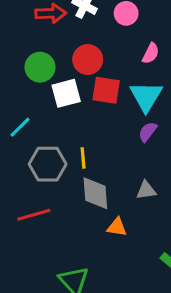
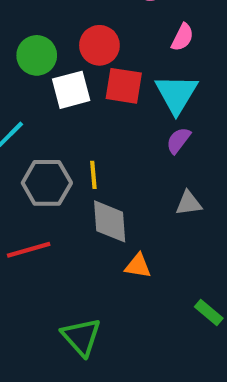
gray triangle: (146, 190) -> (189, 203), moved

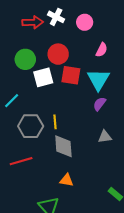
orange triangle: (138, 266) -> (67, 180), moved

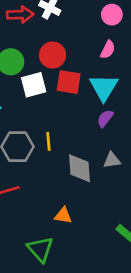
pink circle: (85, 22) -> (112, 15), moved
gray diamond: (63, 146) -> (79, 168), moved

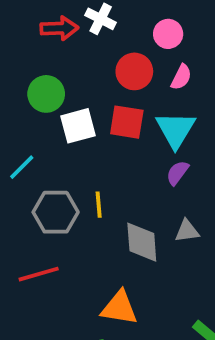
pink circle: (112, 15) -> (168, 34), moved
red circle: (53, 55) -> (134, 71), moved
orange triangle: (63, 215) -> (119, 308), size x1.5

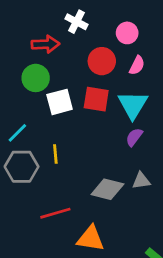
red arrow: (59, 28) -> (45, 44), moved
yellow line: (99, 205) -> (55, 154), moved
gray hexagon: (56, 212) -> (22, 167), moved
gray diamond: (142, 242) -> (107, 189), turned -72
red line: (39, 274) -> (55, 213), moved

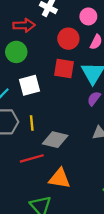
white square: (60, 102) -> (30, 85), moved
yellow line: (55, 154) -> (32, 123), moved
gray diamond: (107, 189) -> (55, 140), moved

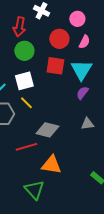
red arrow: (24, 25) -> (19, 27), turned 102
green circle: (16, 52) -> (24, 51), moved
yellow line: (32, 123) -> (26, 103), moved, turned -40

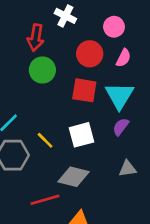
white square: (24, 81) -> (82, 135), moved

